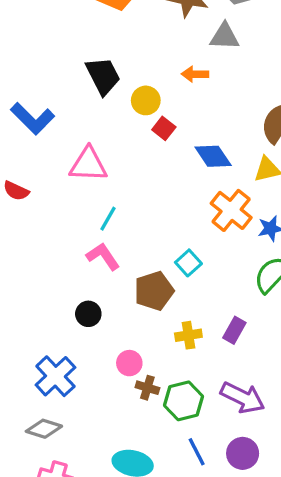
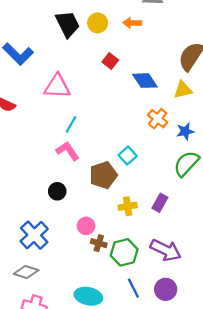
yellow circle: (146, 100) -> (98, 23), moved
orange cross: (231, 210) -> (158, 119), size x0.7

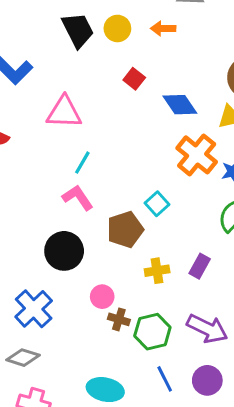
orange cross: (158, 119) -> (197, 155), size x1.5
black circle: (57, 191) -> (64, 251), size x1.6

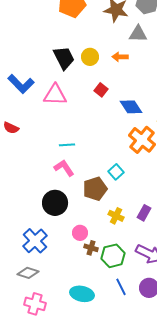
pink triangle: (64, 112) -> (55, 95), moved
cyan line: (82, 163) -> (67, 145), turned 56
yellow cross: (157, 271) -> (116, 216), turned 35

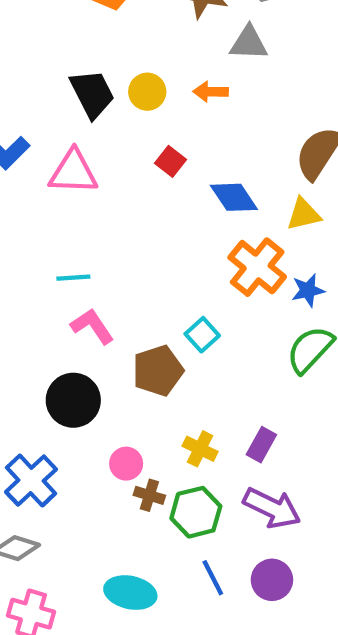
cyan line: (67, 145) -> (73, 278), moved
purple rectangle: (144, 213) -> (261, 445), moved
yellow cross: (116, 216) -> (200, 449), moved

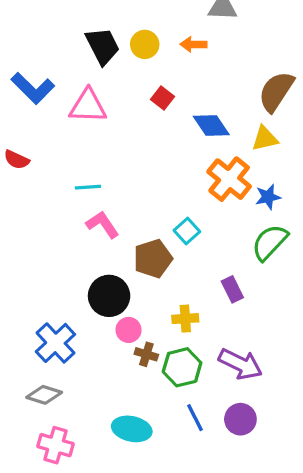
black circle: (73, 400) -> (109, 296), moved
purple rectangle: (261, 445) -> (232, 289), moved, turned -55
yellow cross: (200, 449) -> (185, 319), turned -30

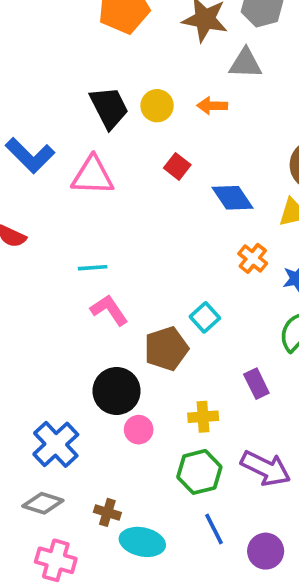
orange cross: (229, 179) -> (253, 258), size x0.6
brown cross: (146, 354) -> (107, 512), moved
purple circle: (240, 419) -> (266, 551), moved

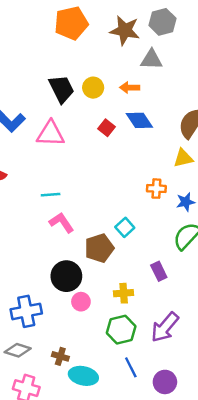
blue diamond: (232, 198) -> (139, 120), moved
orange cross: (253, 258) -> (156, 189), turned -36
blue cross: (56, 444) -> (26, 311), turned 32
purple arrow: (266, 468) -> (165, 327), turned 104

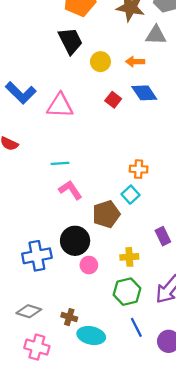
black trapezoid: (62, 89) -> (70, 41), moved
orange cross: (156, 189) -> (139, 169), moved
blue cross: (26, 311) -> (37, 256), moved

